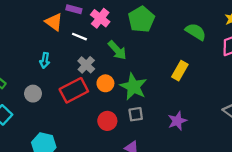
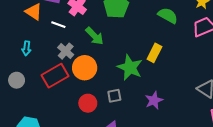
orange circle: (105, 83) -> (85, 68), size x1.5
green star: (133, 87) -> (130, 68), moved

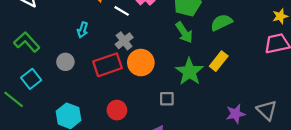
green semicircle: (168, 15) -> (221, 22), moved, turned -66
green arrow: (94, 36) -> (184, 32), moved
purple star: (154, 100) -> (236, 114), moved
red circle: (88, 103) -> (117, 110), moved

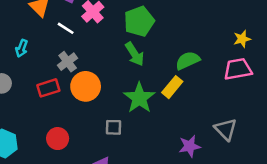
green semicircle: (221, 22) -> (188, 60), moved
red rectangle: (108, 65) -> (48, 88), size x0.7
gray triangle: (267, 110) -> (226, 129), moved

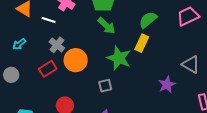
cyan arrow: (22, 48) -> (19, 44), turned 48

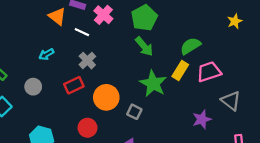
pink trapezoid: (188, 16) -> (209, 72), moved
orange circle: (76, 60) -> (106, 97), moved
gray square: (105, 86) -> (134, 112), turned 32

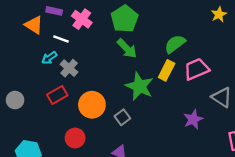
cyan arrow: (46, 54) -> (49, 58), moved
gray square: (134, 112) -> (122, 117), turned 32

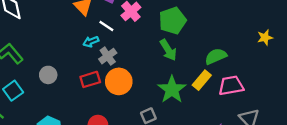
orange circle: (92, 105) -> (119, 81), moved

